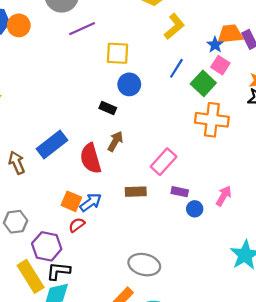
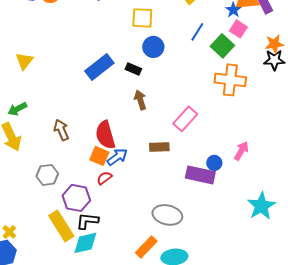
brown arrow: (115, 141) -> (140, 100), turned -48
blue rectangle: (52, 144) -> (99, 67), moved
red semicircle: (91, 158) -> (105, 135), moved
brown arrow: (17, 163) -> (61, 130), moved
purple rectangle: (180, 192) -> (200, 175), moved, size x1.8

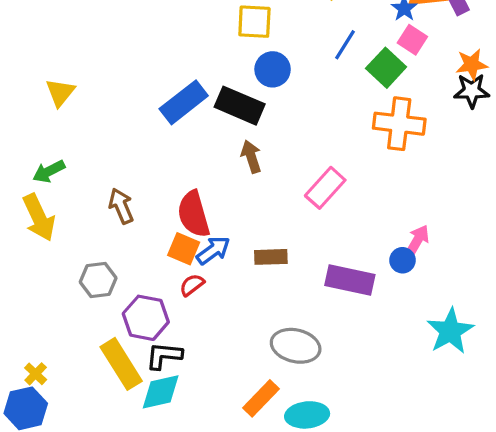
black rectangle: (133, 69) -> (240, 106), size x1.8
brown rectangle: (159, 147) -> (271, 257), moved
blue circle: (214, 163) -> (403, 260), moved

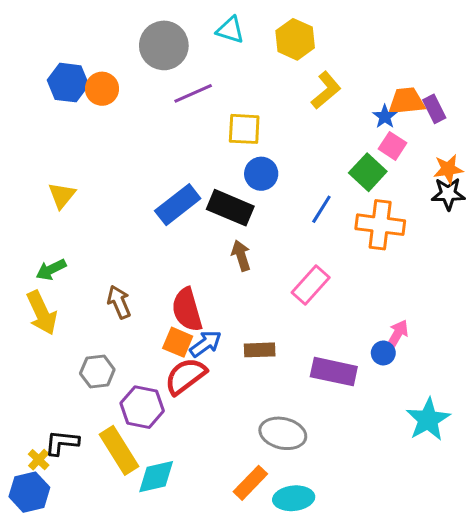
blue line: (345, 45) -> (321, 209), moved
red semicircle: (192, 285) -> (185, 376), size x1.8
black L-shape: (164, 356) -> (62, 443), moved

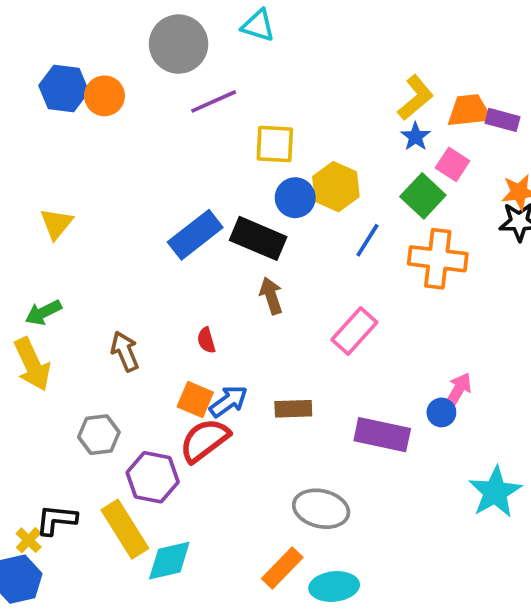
yellow hexagon: (295, 39) -> (336, 187), moved
yellow L-shape: (326, 90) -> (416, 98), moved
purple rectangle: (434, 109) -> (503, 120), turned -48
blue star: (385, 117) -> (416, 137), moved
red semicircle: (187, 310) -> (206, 340), moved, size x0.5

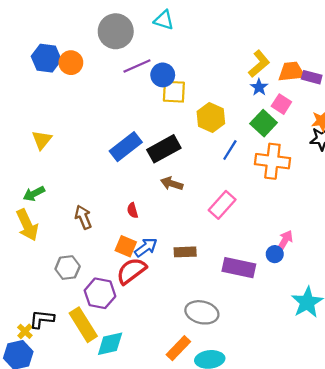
blue circle: (295, 198) -> (163, 75), moved
black rectangle: (258, 238) -> (164, 149), turned -52
brown arrow: (271, 296) -> (172, 184), turned -55

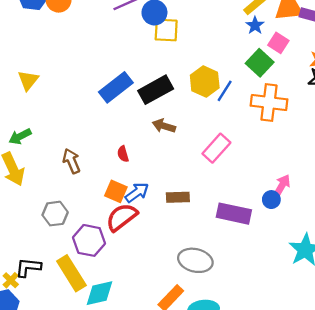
yellow hexagon: (211, 117) -> (205, 81), moved

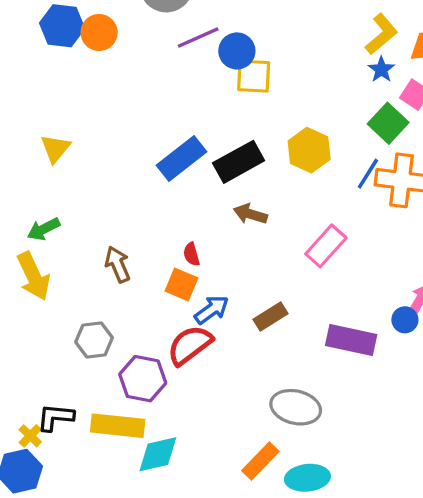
blue line: (225, 91) -> (368, 174), moved
orange square: (116, 191) -> (181, 285), moved
brown rectangle: (178, 197) -> (270, 316), turned -30
yellow rectangle: (71, 273) -> (118, 426), turned -52

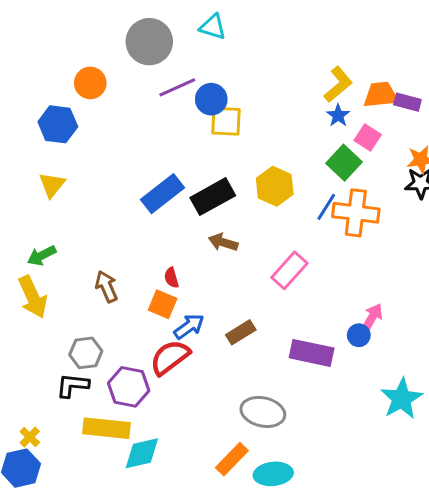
blue hexagon: (62, 26) -> (58, 124), moved
black L-shape: (55, 417) -> (73, 385), moved

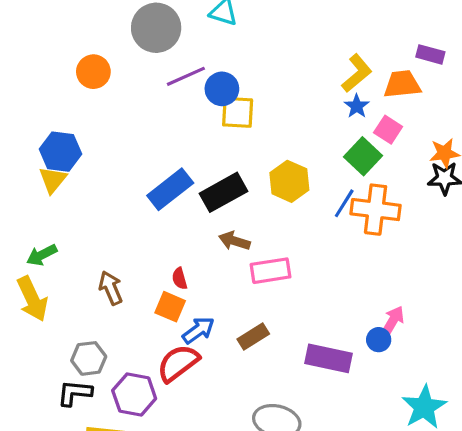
purple rectangle: (407, 102) -> (430, 54), moved
blue hexagon: (58, 124) -> (60, 152), moved
pink rectangle: (289, 270) -> (271, 271), moved, turned 39

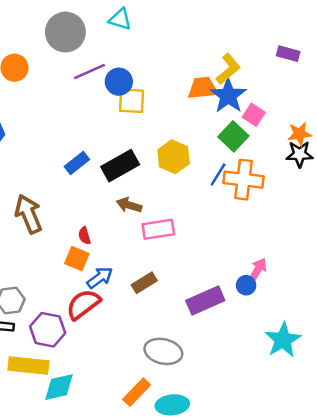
orange trapezoid: (402, 84) -> (203, 88), moved
blue star: (357, 106) -> (228, 96), size x1.8
blue rectangle: (170, 189) -> (77, 163), size x0.7
brown arrow: (111, 288) -> (28, 214), moved, size x1.4
purple rectangle: (329, 358) -> (205, 301), turned -36

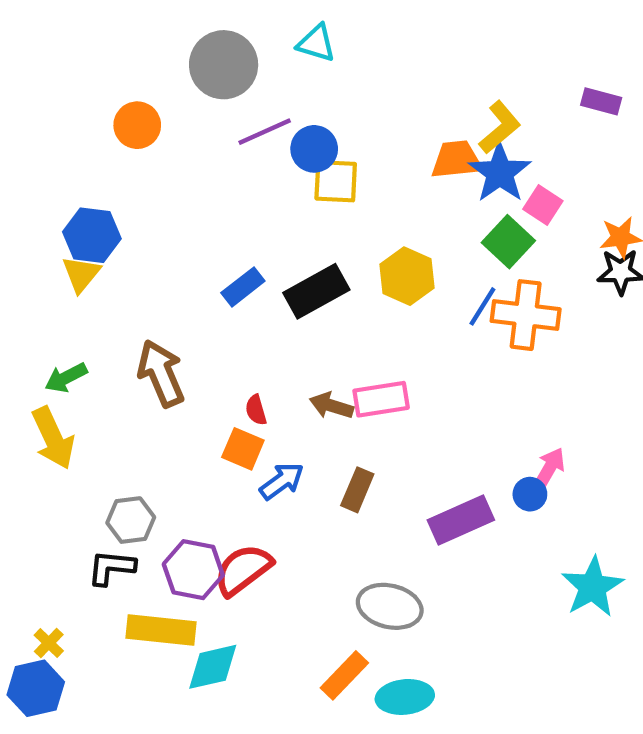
brown arrow: (129, 205) -> (331, 406), moved
brown rectangle: (144, 283) -> (357, 490), turned -35
red semicircle: (83, 304) -> (243, 570), moved

